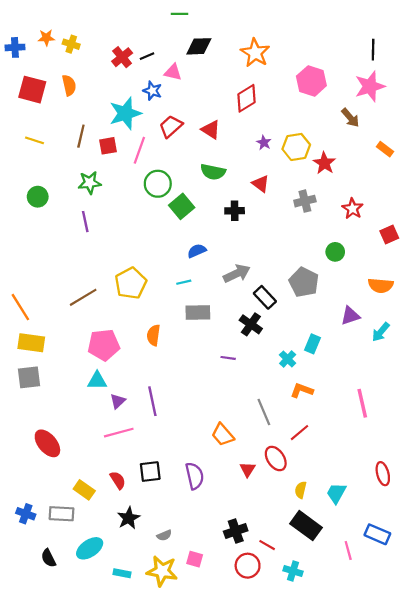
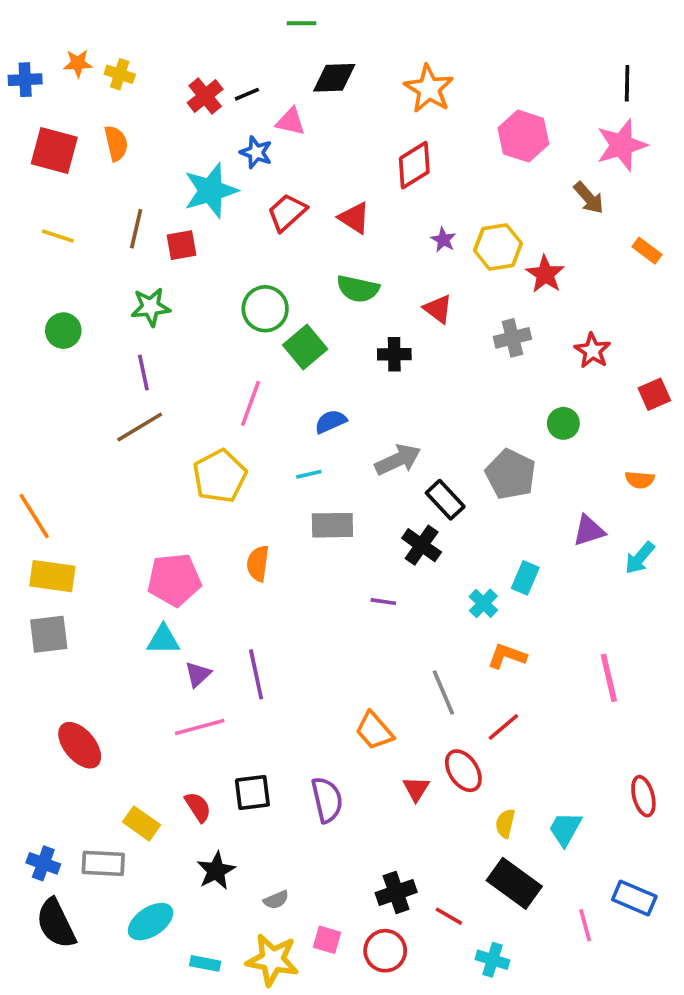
pink line: (139, 150) -> (251, 403), moved
orange semicircle: (381, 285) -> (640, 480), size x0.7
brown line: (83, 297) -> (140, 427), moved
black semicircle: (49, 558) -> (56, 923), moved, size x1.6
red circle: (248, 566) -> (385, 951), moved

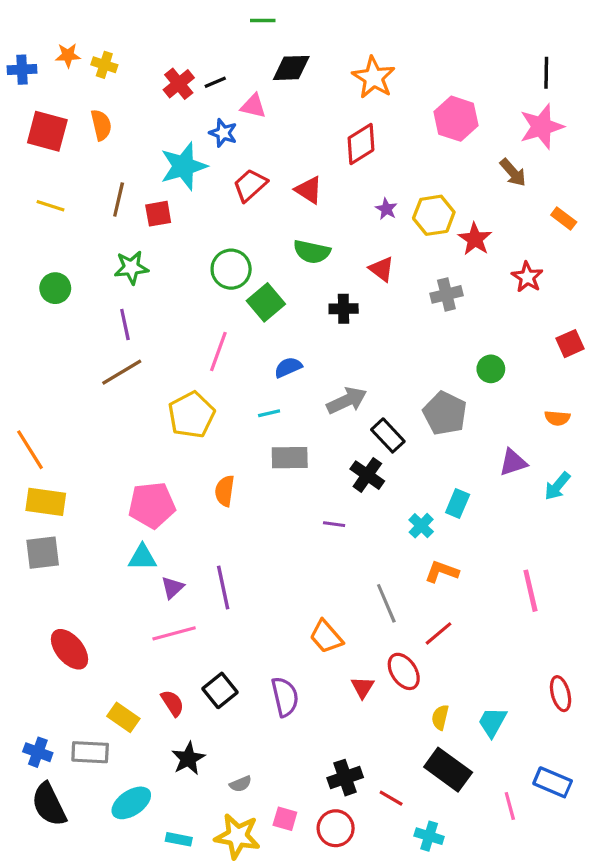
red star: (592, 351) -> (527, 277), moved
black square: (252, 792) -> (220, 690), turned -32

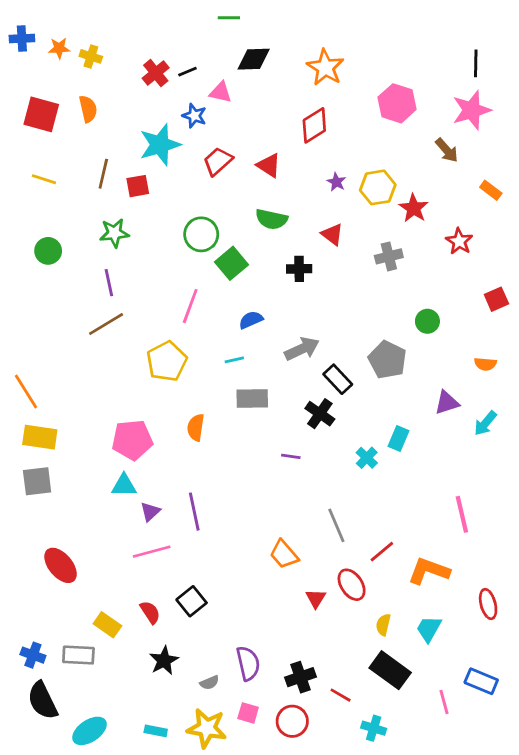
blue cross: (22, 70) -> (22, 38), moved
orange L-shape: (442, 572) -> (429, 571), moved, size x1.4
purple semicircle: (285, 697) -> (248, 663), moved
cyan ellipse: (131, 803) -> (89, 731), moved

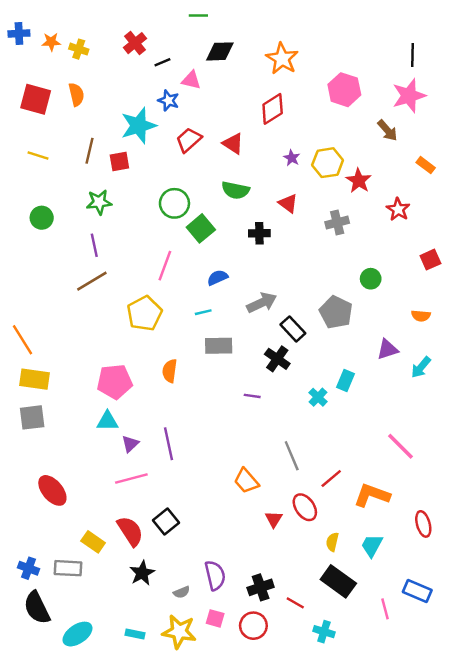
red cross: (156, 73) -> (135, 43), moved
pink line: (462, 514) -> (401, 446), turned -32
red semicircle: (150, 612) -> (130, 531), size x1.5

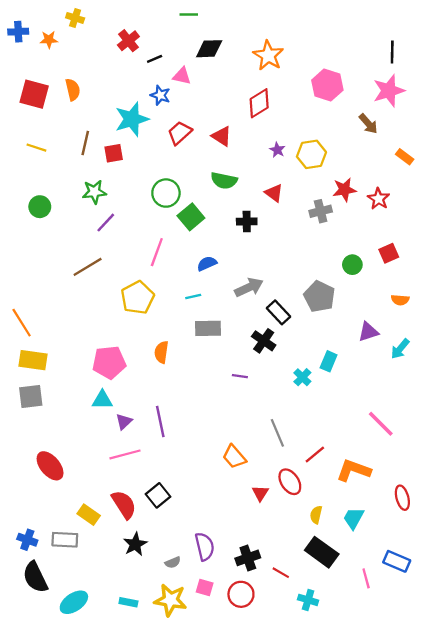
yellow cross: (79, 49) -> (75, 18), moved
red star: (359, 181) -> (344, 190), moved, turned 30
purple line: (94, 245) -> (106, 223), moved, turned 55
red square: (430, 260) -> (389, 253), moved

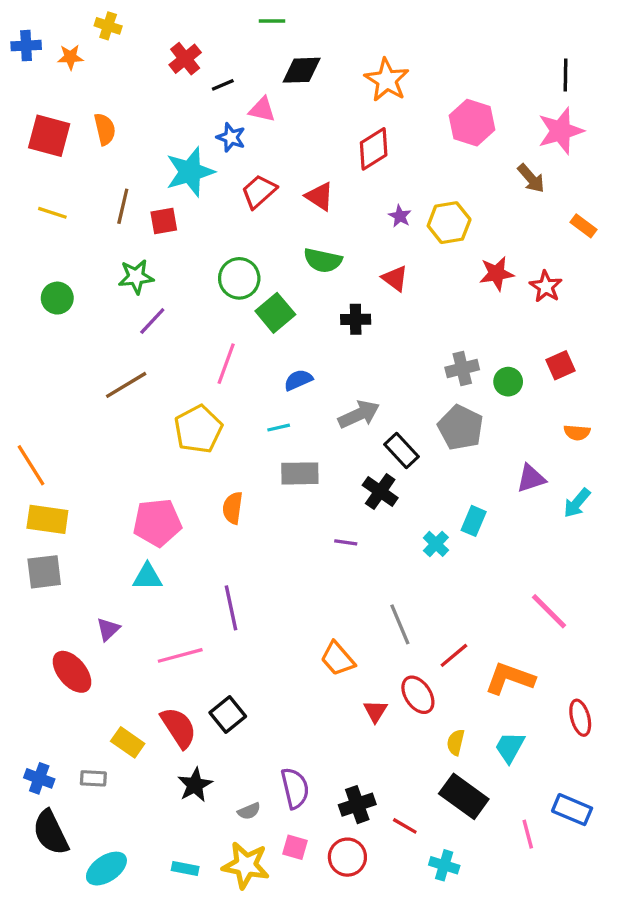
gray cross: (321, 211) -> (462, 369), moved
purple triangle: (124, 422) -> (108, 629), moved
gray rectangle: (65, 540) -> (93, 778), size x0.7

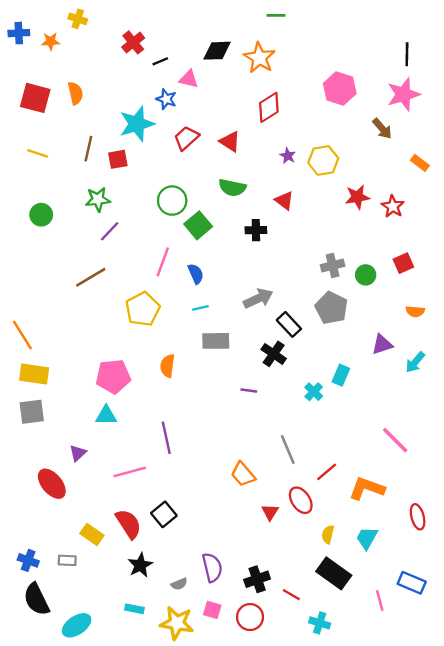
green line: (272, 21) -> (276, 15), moved
orange star: (387, 80) -> (259, 58), moved
blue semicircle: (298, 380) -> (196, 274), moved, turned 90
cyan rectangle: (185, 869) -> (134, 609), moved

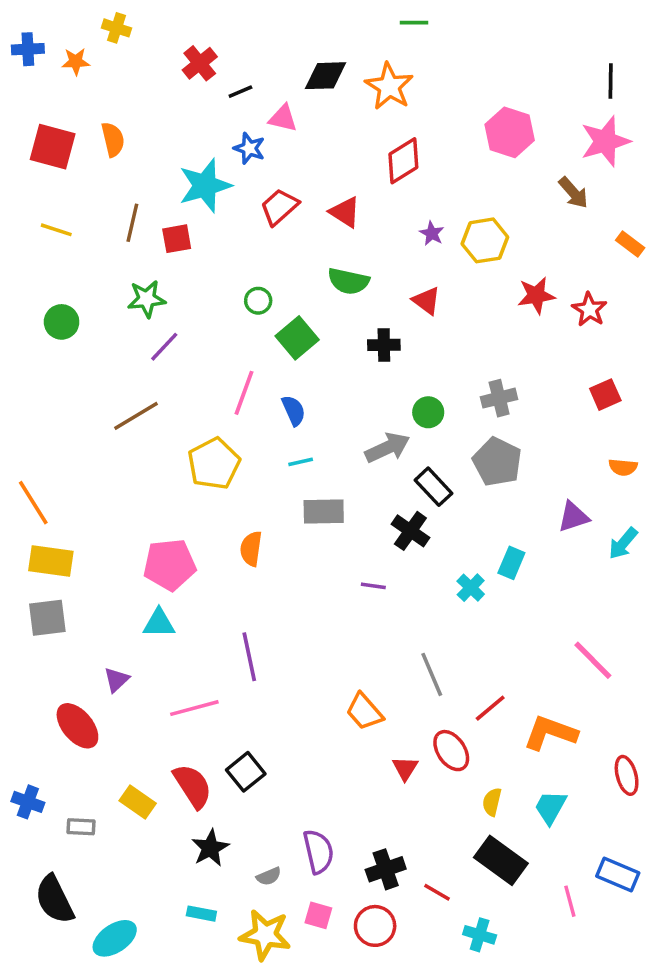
green circle: (172, 201) -> (258, 301), size x0.6
green circle: (366, 275) -> (428, 412), moved
blue cross: (28, 560) -> (28, 802), moved
gray rectangle: (67, 560) -> (81, 827), moved

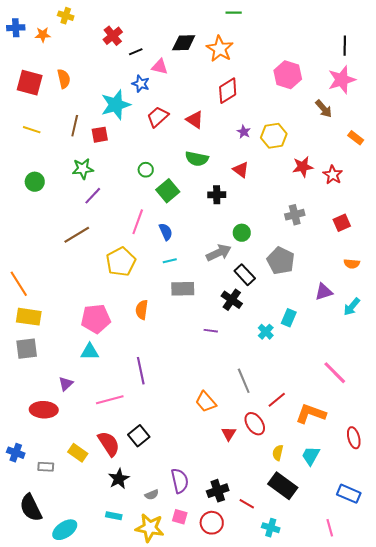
gray cross: (499, 398) -> (295, 215), moved
red ellipse: (77, 726) -> (44, 410), turned -48
pink line: (570, 901) -> (330, 528), moved

